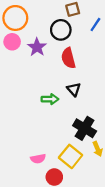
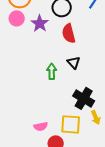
green arrow: (50, 99) -> (52, 71), turned -91
yellow square: (71, 156) -> (71, 124), turned -35

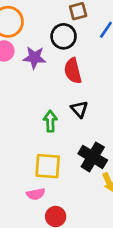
purple star: (40, 23) -> (34, 58), turned -30
yellow square: (71, 124) -> (48, 166), moved

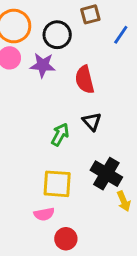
black circle: (64, 36) -> (57, 35), moved
green arrow: (50, 121) -> (60, 135), turned 30

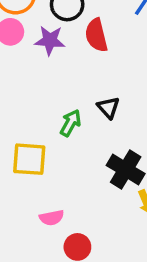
red semicircle: (85, 80) -> (96, 35), moved
yellow square: (57, 184) -> (29, 159), moved

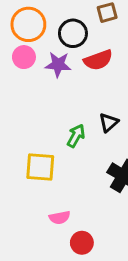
red semicircle: (96, 35) -> (98, 60), turned -96
black triangle: (108, 108) -> (109, 122), turned 30

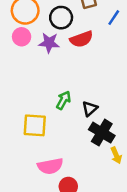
black triangle: (109, 122) -> (90, 109), moved
pink semicircle: (60, 217) -> (50, 166), size x1.5

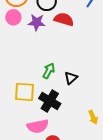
red semicircle: (81, 39) -> (64, 19), turned -144
black cross: (102, 133) -> (50, 101), moved

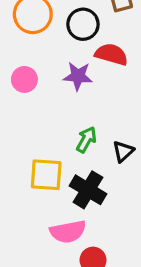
pink circle: (13, 17) -> (24, 79), moved
purple star: (37, 22) -> (78, 76), moved

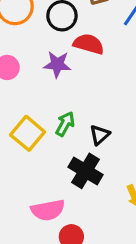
yellow square: (46, 175) -> (28, 133), moved, turned 36
black cross: (88, 190) -> (85, 171), moved

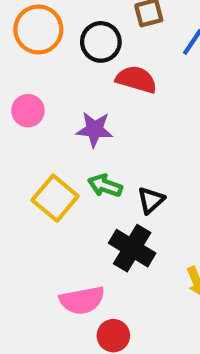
purple star: (57, 64) -> (95, 129), moved
green arrow: (65, 124) -> (105, 186), turned -100

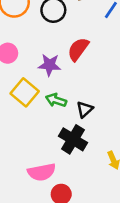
red semicircle: (136, 79) -> (78, 49), moved, turned -70
yellow square: (55, 198) -> (25, 92), moved

